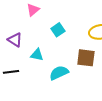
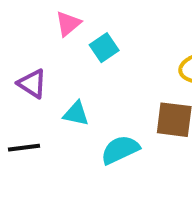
cyan square: (58, 30) -> (104, 48), moved

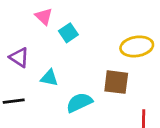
pink triangle: (68, 24) -> (44, 16), turned -36

